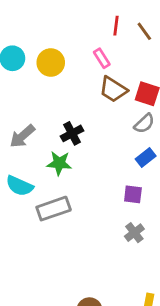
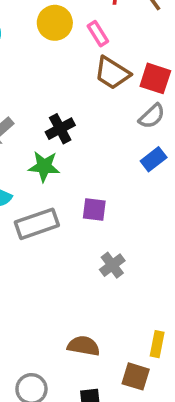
yellow circle: (51, 63) -> (55, 23), moved
purple square: (133, 194) -> (94, 209), moved
gray cross: (134, 233) -> (112, 265), moved

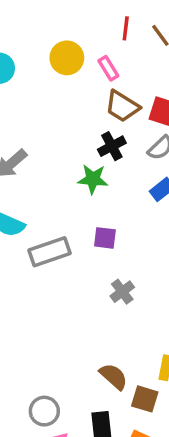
black cross: (60, 129) -> (112, 146), moved
green star: (44, 166) -> (93, 179), moved
brown semicircle: (84, 346) -> (114, 376), moved, turned 32

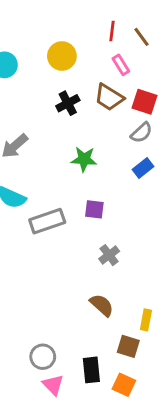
pink rectangle: (108, 68) -> (121, 65), moved
black cross: (112, 146) -> (68, 103), moved
brown semicircle: (114, 376) -> (102, 305), moved

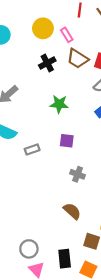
pink rectangle: (121, 65) -> (67, 35), moved
gray rectangle: (47, 221) -> (32, 149), size x0.6
gray cross: (109, 255) -> (78, 174), turned -32

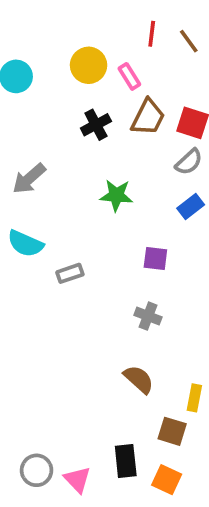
brown trapezoid: (78, 59) -> (148, 117), turned -95
purple square: (67, 141) -> (155, 258), moved
gray circle: (29, 249) -> (37, 470), moved

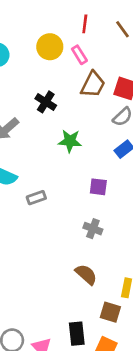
red line: (152, 34) -> (85, 24), moved
black cross: (96, 125) -> (46, 102), moved, turned -30

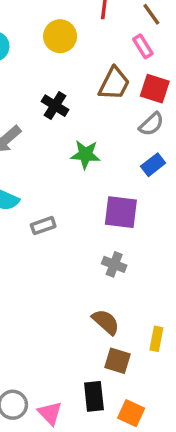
pink rectangle: (79, 55) -> (143, 46), moved
purple square: (98, 187) -> (121, 212), size x1.5
brown square: (110, 312) -> (118, 361), moved

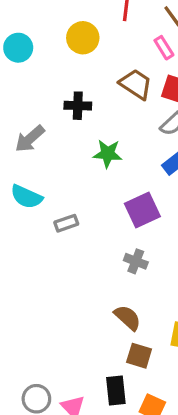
brown trapezoid: (114, 84) -> (136, 84), turned -84
black cross: (55, 106) -> (78, 106), turned -30
purple square: (121, 212) -> (142, 210), turned -32

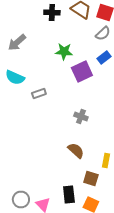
black cross: (78, 106) -> (52, 12), moved
purple square: (142, 210) -> (82, 72), moved
brown square: (139, 356) -> (91, 178), moved

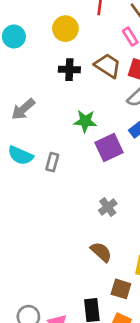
gray rectangle: (39, 94) -> (52, 162), moved, turned -56
gray cross: (81, 116) -> (108, 207), turned 32

